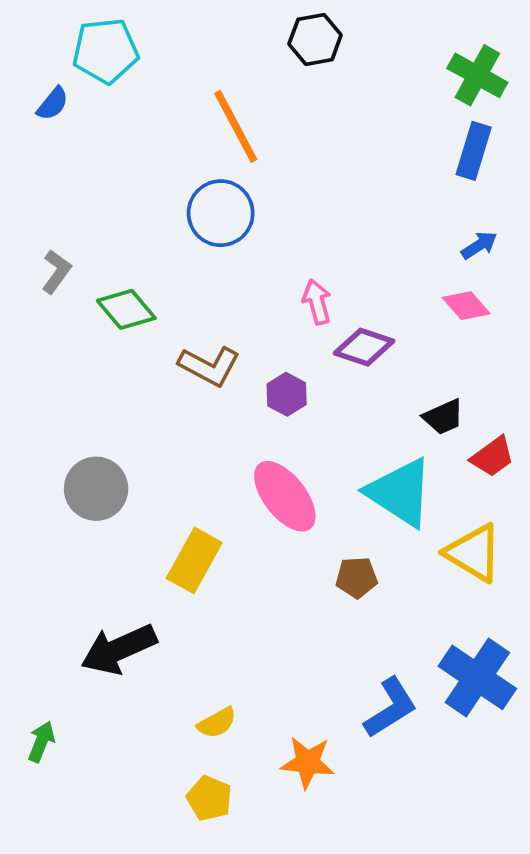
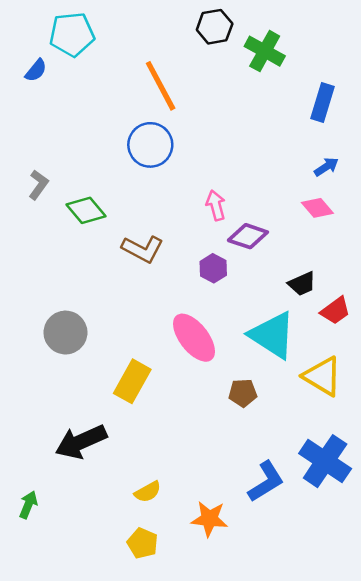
green cross: (477, 75) -> (265, 51), moved
purple hexagon: (287, 394) -> (213, 268), moved

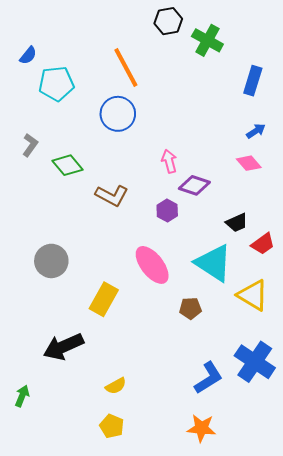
cyan pentagon: (72, 34) -> (56, 84), moved
orange star: (209, 519) -> (201, 428), moved

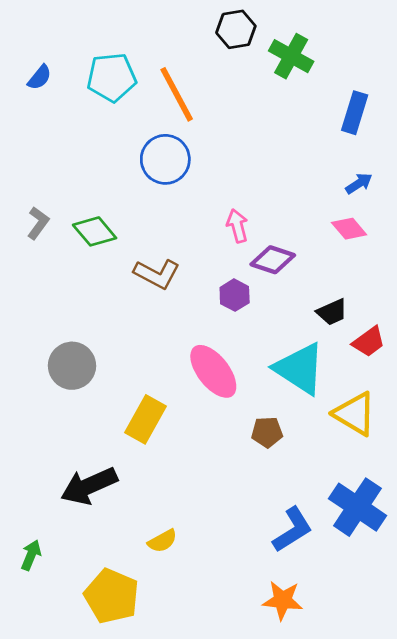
cyan pentagon: (56, 84) -> (112, 77), moved
gray L-shape: (30, 145) -> (38, 223), moved
yellow pentagon: (112, 426) -> (112, 596), moved, size x1.6

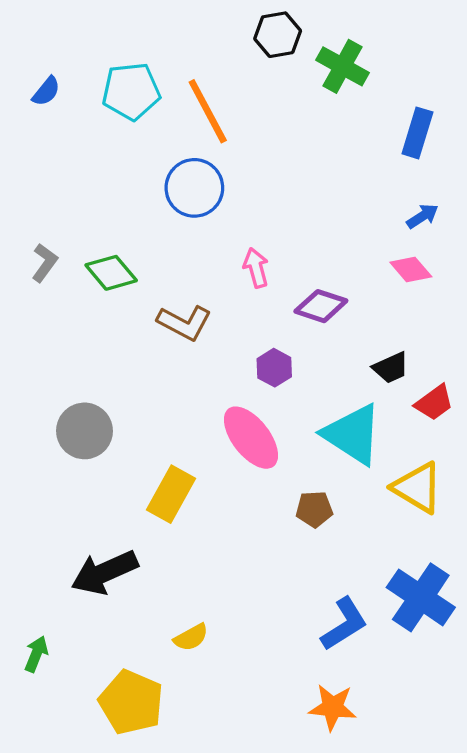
pink arrow: (237, 226) -> (256, 268), moved
purple hexagon: (235, 295) -> (274, 368), moved

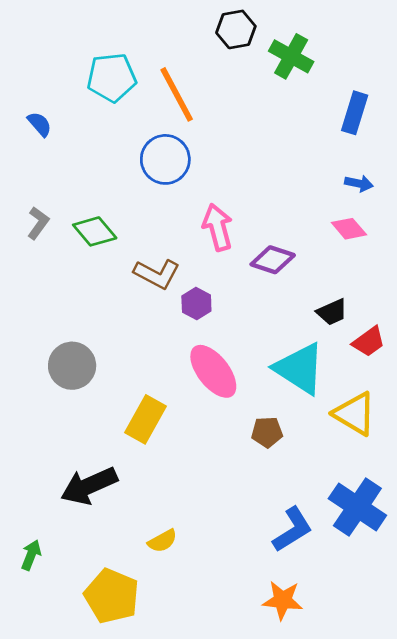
blue semicircle: (46, 91) -> (40, 124), moved, turned -80
blue arrow: (422, 216) -> (359, 183), turned 44
pink arrow: (256, 268) -> (218, 227), size x1.4
purple hexagon: (274, 368) -> (196, 304), moved

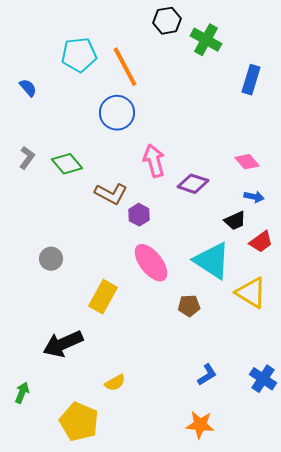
blue arrow: (359, 183) -> (254, 197), moved
gray circle: (72, 366) -> (51, 259), size x0.7
blue cross: (357, 507) -> (263, 379), moved, size x0.7
blue L-shape: (292, 530) -> (207, 375), size x0.7

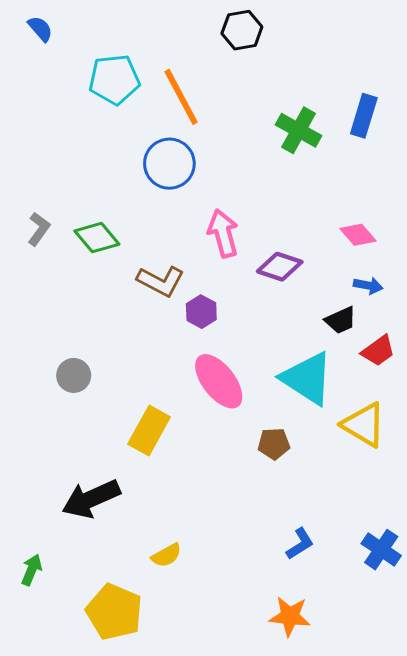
green cross: (206, 40) -> (299, 130), moved
blue semicircle: (28, 88) -> (40, 29), moved

